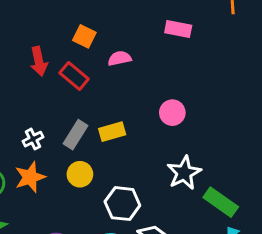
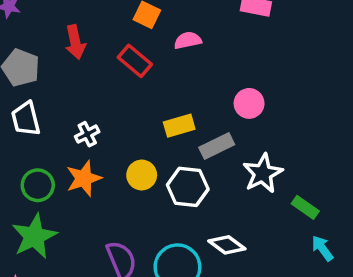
red arrow: (39, 61) -> (75, 42), moved
gray rectangle: (76, 135) -> (217, 146), moved, turned 32
green rectangle: (221, 202) -> (305, 207), size x0.7
white hexagon: (122, 204) -> (188, 187), moved

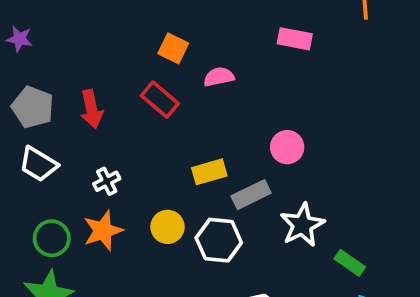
red arrow: (75, 42) -> (92, 109), moved
white trapezoid: (26, 119) -> (38, 164), turned -45

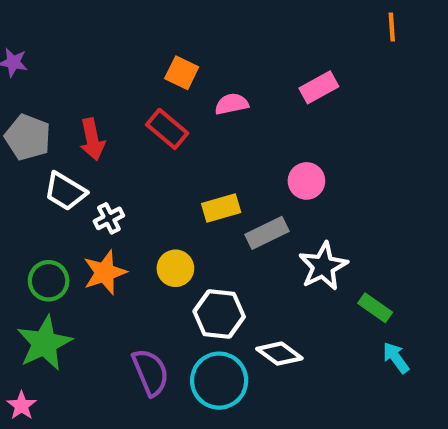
pink rectangle: (295, 39) -> (319, 87), moved, turned -40
white trapezoid: (38, 164) -> (65, 191), moved
white hexagon: (219, 240) -> (219, 314), moved

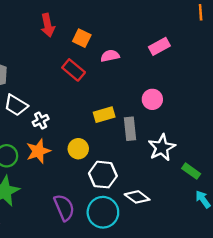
red arrow: (92, 139) -> (48, 25), moved
gray rectangle: (267, 233) -> (130, 129), turned -70

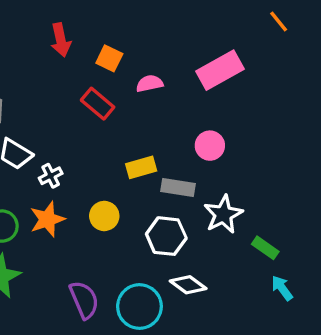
orange line: (201, 12) -> (279, 22), turned -35
pink rectangle: (159, 46) -> (220, 70), size x1.5
gray rectangle: (130, 129) -> (178, 187), turned -75
white hexagon: (103, 175) -> (166, 236), moved

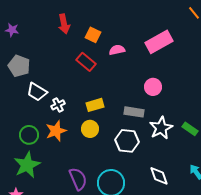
yellow rectangle: (141, 167) -> (95, 105), moved
green rectangle: (265, 248) -> (190, 129), moved
white diamond: (188, 285) -> (159, 176), moved, turned 35

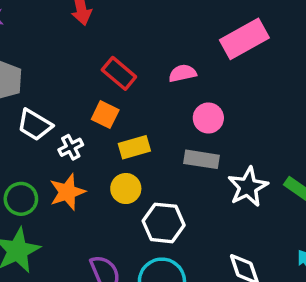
orange square: (93, 35) -> (105, 115), moved
pink semicircle: (117, 50) -> (183, 73), moved
pink circle: (153, 87) -> (208, 118), moved
white hexagon: (127, 141) -> (164, 223), moved

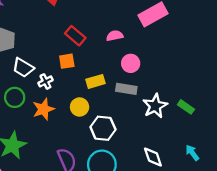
orange square: (105, 115) -> (67, 61), turned -35
yellow rectangle: (134, 147) -> (96, 81), moved
green circle: (21, 199) -> (15, 97), moved

